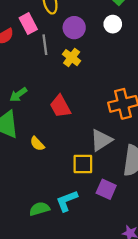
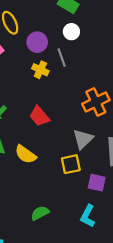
gray line: (45, 45) -> (62, 58), moved
yellow semicircle: (37, 144) -> (26, 154), size x1.5
cyan L-shape: (67, 201) -> (88, 216), moved, turned -30

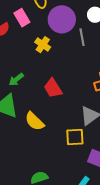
purple circle: (37, 42) -> (62, 19), size x1.4
yellow cross: (40, 70) -> (43, 45), moved

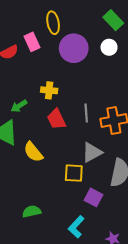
gray line: (82, 37) -> (86, 113), moved
yellow cross: (43, 45) -> (49, 90), moved, turned -35

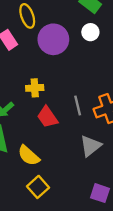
yellow square: (74, 173) -> (38, 187), moved, turned -36

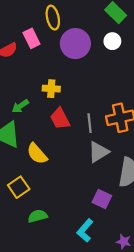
gray line: (78, 105) -> (90, 123), moved
yellow square: (38, 187) -> (19, 187), moved

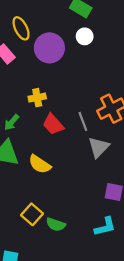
yellow square: (19, 187) -> (32, 214), moved
green semicircle: (38, 216) -> (56, 224), turned -132
cyan L-shape: (85, 230) -> (105, 227), turned -130

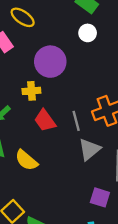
yellow ellipse: (21, 28) -> (23, 17), turned -35
purple circle: (49, 48) -> (50, 62), moved

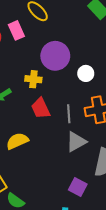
white circle: (88, 33) -> (86, 73), moved
yellow semicircle: (26, 160) -> (17, 141), turned 105

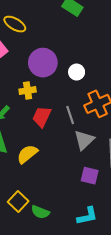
red trapezoid: (41, 108) -> (42, 117), turned 65
purple square: (78, 187) -> (90, 176), moved

